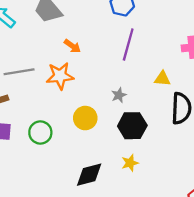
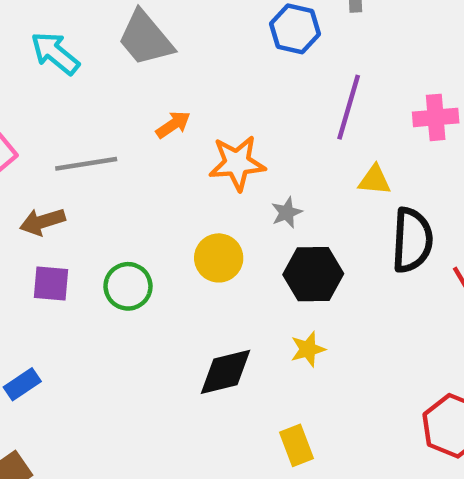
purple line: (128, 44) -> (349, 107), moved
orange arrow: (72, 46) -> (173, 125), moved, turned -70
orange star: (60, 76) -> (237, 163), moved

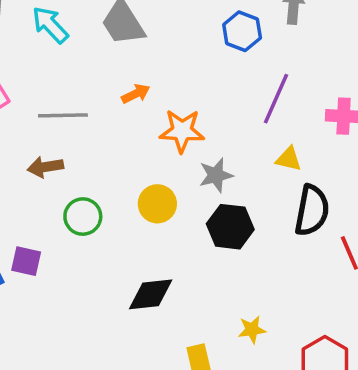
gray star: (287, 212) -> (216, 175), size x1.4
brown arrow: (42, 222) -> (45, 167), moved
purple square: (51, 283) -> (26, 261), moved
yellow star: (308, 349) -> (252, 330), moved

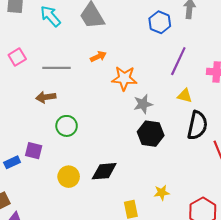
yellow circle: (157, 204) -> (69, 177), moved

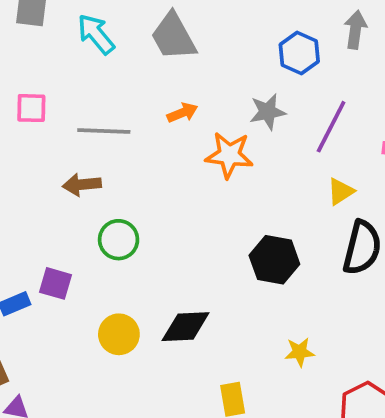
pink square: (17, 57) -> (31, 108), turned 30
yellow triangle: (185, 96) -> (341, 192), turned -49
gray star: (143, 104) -> (268, 112), moved
yellow star: (162, 193) -> (300, 352), moved

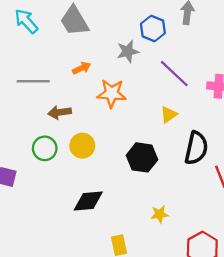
gray star: (268, 112) -> (128, 51), moved
purple line: (331, 127) -> (174, 74), turned -72
brown arrow: (82, 185) -> (60, 112), moved
yellow triangle: (341, 192) -> (169, 115), moved
yellow circle: (119, 334) -> (82, 146), moved

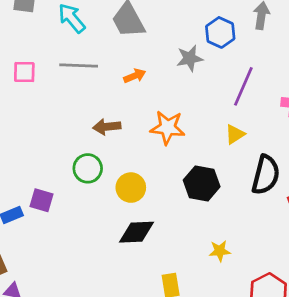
purple line: (174, 74) -> (243, 86), turned 68
gray line: (33, 81) -> (79, 66), moved
orange star: (112, 93) -> (168, 128), moved
yellow circle: (82, 146) -> (131, 188), moved

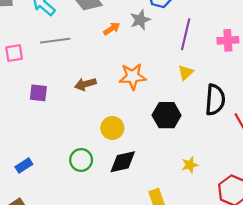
orange arrow: (135, 76) -> (112, 29), moved
green circle: (88, 168) -> (81, 160), moved
purple square: (42, 200) -> (38, 93), moved

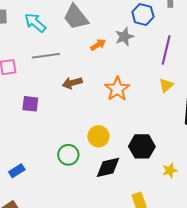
orange star: (133, 76) -> (117, 89), turned -30
brown arrow: (85, 84) -> (72, 83), moved
black hexagon: (167, 115) -> (142, 146), moved
green circle: (81, 160) -> (68, 155), moved

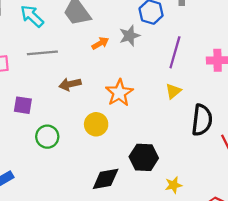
yellow circle: (98, 136) -> (96, 124), moved
green circle: (68, 155) -> (47, 137), moved

